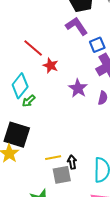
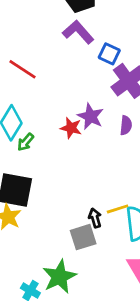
blue square: (97, 45) -> (109, 54), turned -35
red star: (51, 66) -> (71, 128), moved
yellow line: (53, 158) -> (118, 209), moved

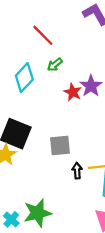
green arrow: (26, 142) -> (55, 65), moved
gray square: (83, 237) -> (60, 145), moved

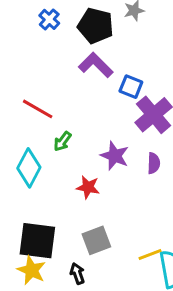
red star: (73, 92) -> (88, 187), moved
black arrow: (77, 171) -> (77, 274), moved

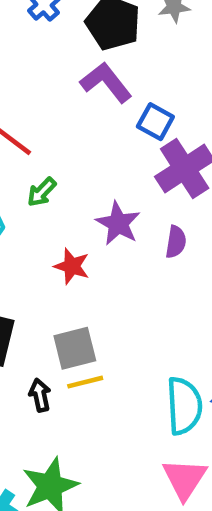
yellow line: (150, 255) -> (85, 382), moved

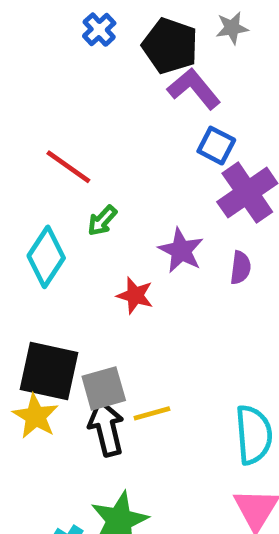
purple L-shape: (106, 82) -> (194, 89), moved
gray square: (75, 348) -> (104, 388), moved
black arrow: (40, 395) -> (106, 428), size x1.6

